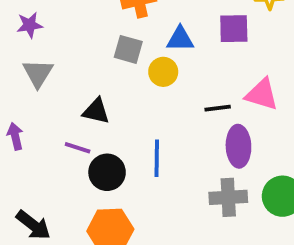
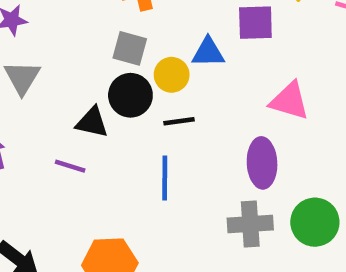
blue triangle: (180, 39) -> (208, 52), moved
black line: (218, 108) -> (179, 121), moved
black circle: (107, 172) -> (130, 95), moved

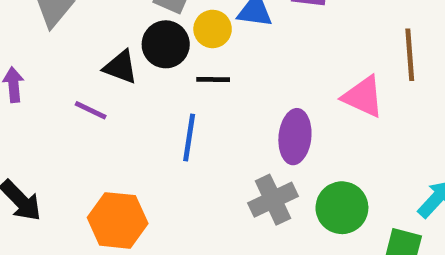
pink triangle: (289, 101) -> (363, 97), moved
gray cross: (250, 224) -> (273, 200), turned -30

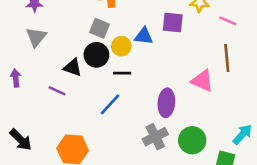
blue line: (189, 138) -> (110, 104), turned 35

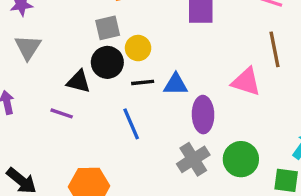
gray square: (99, 28) -> (108, 28), turned -30
blue triangle: (144, 36) -> (176, 84), moved
blue line: (110, 104) -> (131, 124), turned -60

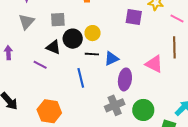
gray square: (108, 28) -> (58, 20), moved
blue triangle: (176, 84) -> (111, 59), turned -35

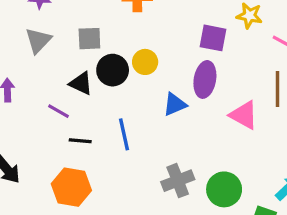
black line: (92, 54) -> (80, 141), moved
purple ellipse: (125, 79) -> (205, 79), moved

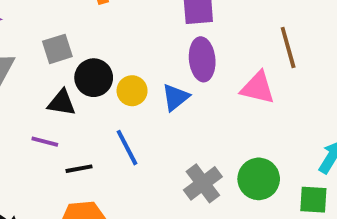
yellow circle: (145, 62) -> (132, 91), moved

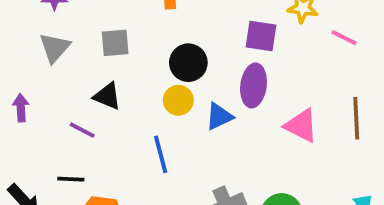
brown line: (288, 47) -> (356, 118), moved
black circle: (94, 78) -> (188, 63), moved
black line: (79, 169) -> (71, 179), moved

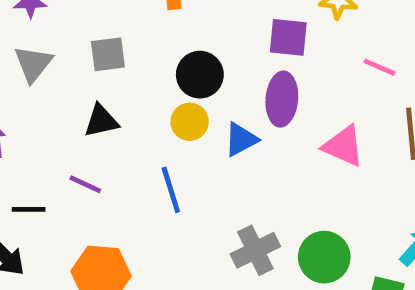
pink line: (344, 38) -> (379, 67), moved
black triangle: (107, 96) -> (101, 121), turned -32
purple line: (82, 130) -> (85, 184), moved
black line: (71, 179) -> (29, 209), moved

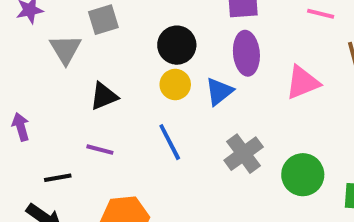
gray square: (108, 54) -> (103, 20), moved
gray triangle: (33, 64) -> (65, 49), moved
pink triangle: (343, 146) -> (303, 82), turned -36
gray cross: (255, 250) -> (244, 154), moved

